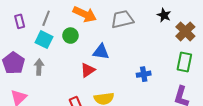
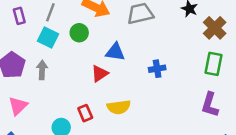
blue cross: (144, 74) -> (157, 69), moved

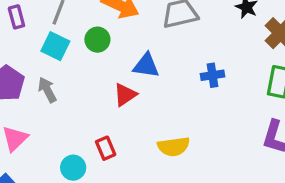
blue cross: (157, 69) -> (213, 75), moved
gray arrow: (42, 70) -> (47, 90), turned -30
yellow semicircle: (119, 107) -> (174, 147), moved

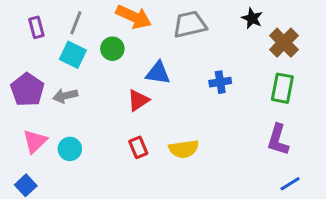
gray arrow: (47, 90) -> (65, 96), turned -75
red rectangle: (106, 148) -> (138, 147), moved
cyan circle: (73, 168) -> (70, 149), moved

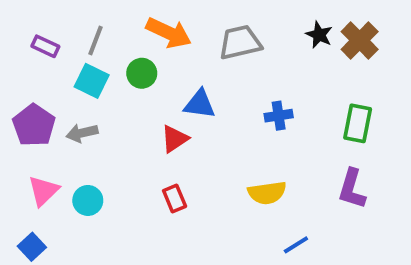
purple rectangle: (36, 27) -> (45, 46), turned -50
brown cross: (284, 43) -> (360, 40), moved
yellow semicircle: (184, 149) -> (267, 193), moved
blue line: (290, 184) -> (296, 245), moved

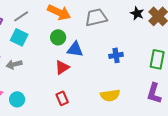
gray line: (95, 40) -> (21, 16), turned 35
green circle: (142, 73) -> (58, 37), moved

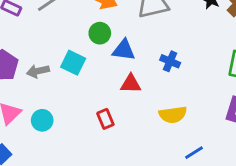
cyan square: (19, 37) -> (73, 63), moved
blue cross: (116, 55) -> (170, 61), moved, turned 32
red triangle: (62, 67) -> (131, 84), moved, turned 35

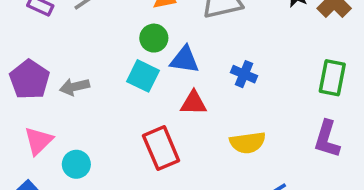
cyan square: (73, 63) -> (143, 76), moved
red rectangle: (105, 119) -> (161, 148), size x1.6
cyan circle: (42, 120) -> (76, 164), moved

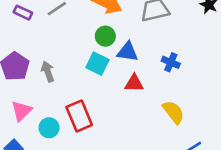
gray arrow: (75, 87) -> (48, 71), turned 84
yellow semicircle: (248, 143) -> (173, 112), turned -120
red rectangle: (161, 148) -> (79, 116), moved

